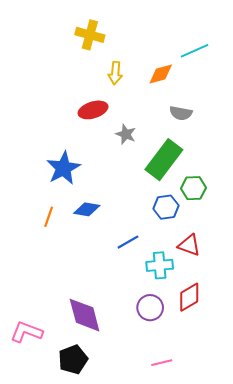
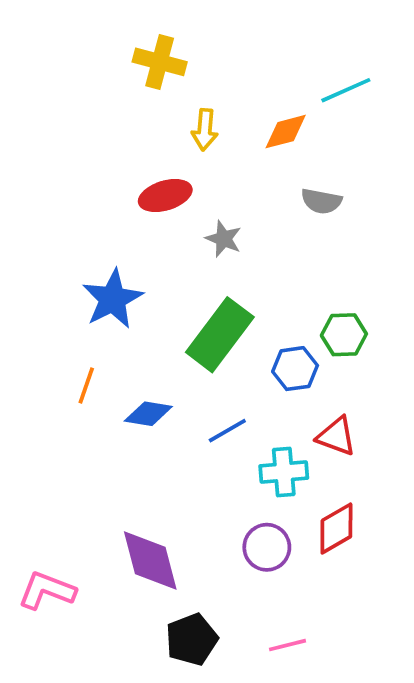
green rectangle: (164, 160) -> (220, 335), moved
blue diamond: (87, 209) -> (148, 414), moved
black pentagon: (73, 359) -> (192, 639), moved

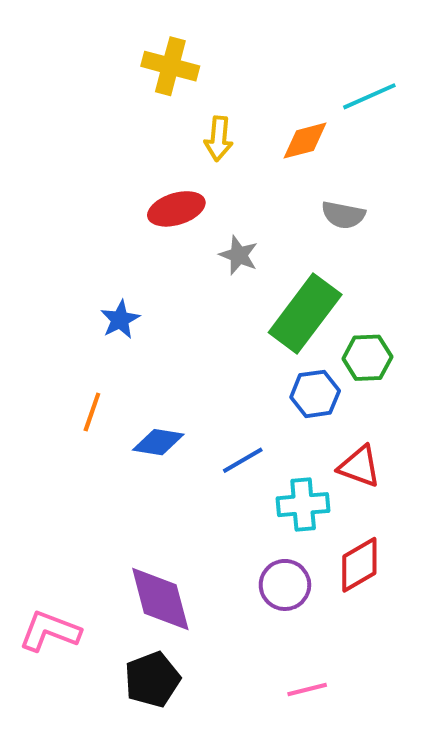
blue star: (113, 299) -> (120, 320), size x0.6
green rectangle: (220, 335) -> (305, 314), moved
black pentagon: (192, 639) -> (152, 679), moved

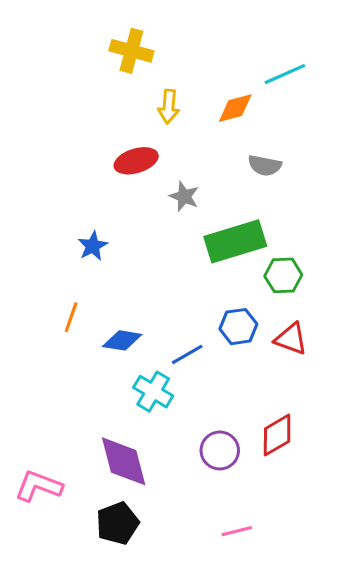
green rectangle: (305, 314) -> (235, 241), turned 36
blue hexagon: (315, 394) -> (238, 327), moved
red triangle: (359, 466) -> (291, 339), moved
cyan cross: (303, 505) -> (153, 392), moved, turned 36

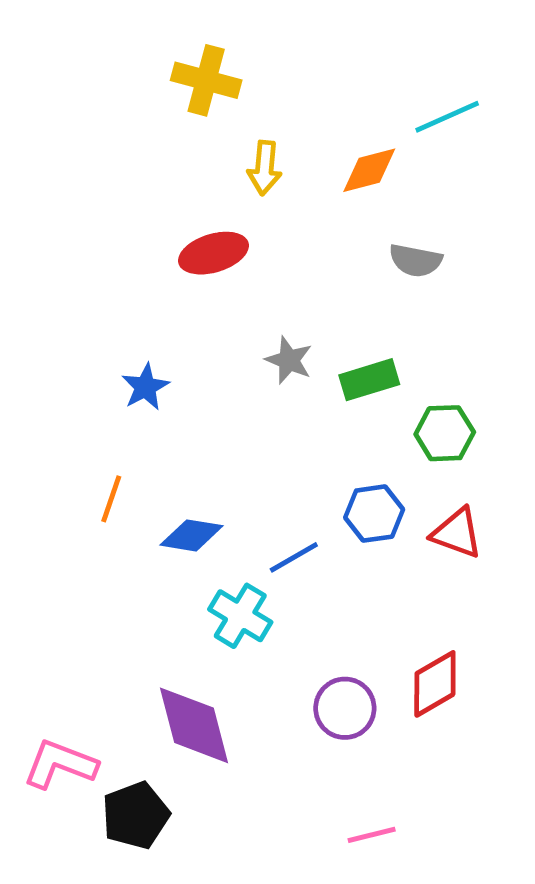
gray star: (184, 196) -> (289, 360), moved
green rectangle: (235, 241) -> (369, 380), size x0.6
black pentagon: (118, 523) -> (136, 815), moved

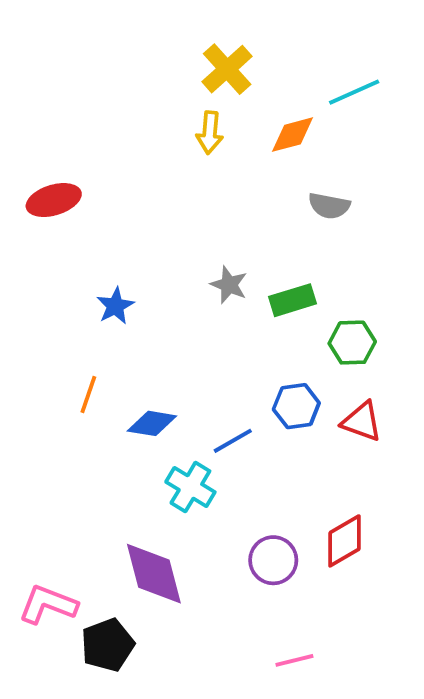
yellow cross: (206, 80) -> (227, 69), moved, turned 33
red ellipse: (213, 253) -> (54, 200), moved

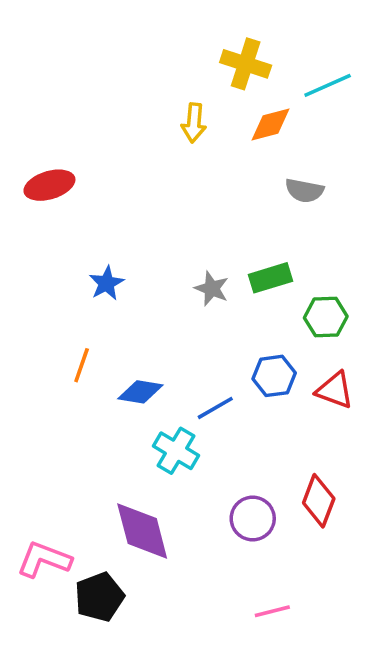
yellow cross: (227, 69) -> (246, 64), moved, turned -30
gray star: (229, 285) -> (212, 289), moved
red diamond: (345, 541) -> (319, 501), turned -39

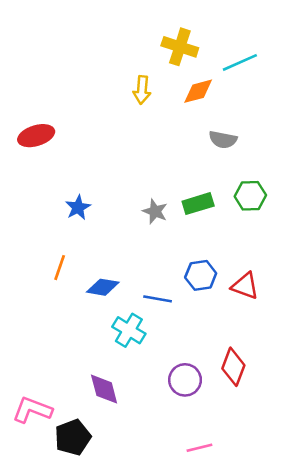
green hexagon: (326, 317) -> (250, 196), moved
blue line: (215, 408) -> (158, 299), turned 40
purple diamond: (142, 531) -> (104, 389), size x0.7

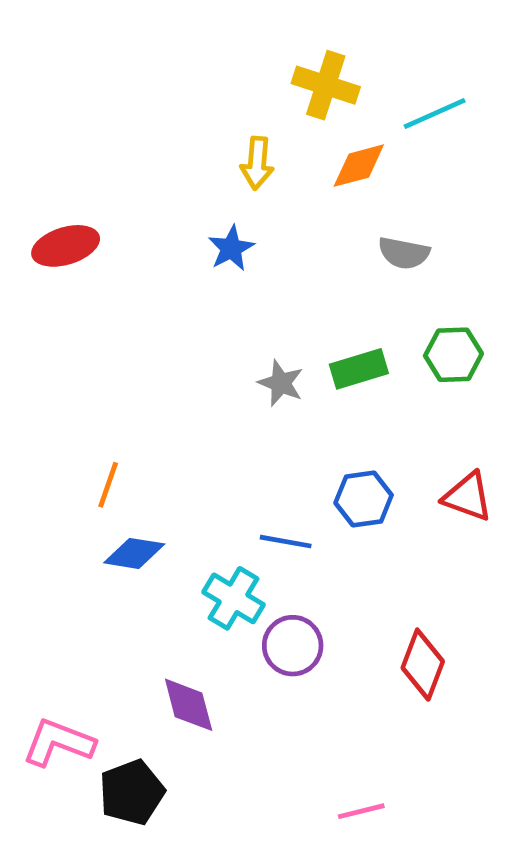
blue star: (78, 207) -> (231, 248), moved
red triangle: (245, 286) -> (468, 497), moved
blue diamond: (103, 287) -> (134, 553), moved
purple circle: (185, 380) -> (293, 646), moved

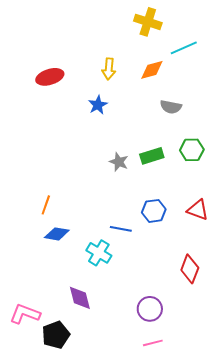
yellow cross: (326, 85) -> (148, 22), moved
red ellipse: (66, 246) -> (50, 77), moved
purple circle: (293, 646) -> (150, 309), moved
red diamond: (423, 665) -> (190, 269), moved

